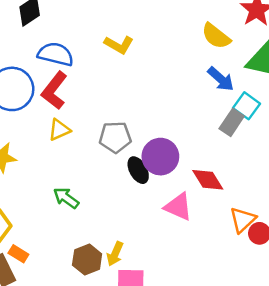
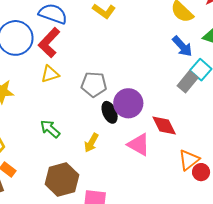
yellow arrow: (115, 254) -> (91, 143), moved
brown hexagon: (87, 260) -> (62, 179), size x1.4

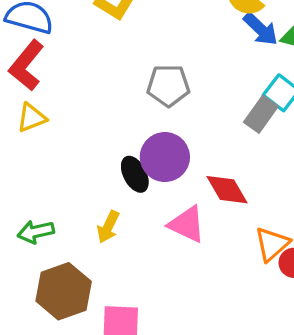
blue arrow: (182, 46) -> (261, 29), moved
gray pentagon: (94, 84) -> (168, 85), moved
green arrow: (50, 129) -> (36, 232), moved, turned -50

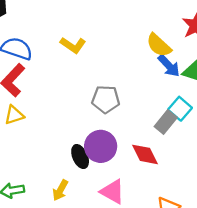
red diamond: (227, 190) -> (145, 154), moved

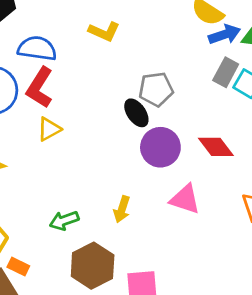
blue arrow: (169, 66) -> (224, 34), turned -55
gray rectangle: (166, 122) -> (226, 72), moved
black ellipse: (80, 157) -> (136, 113), moved

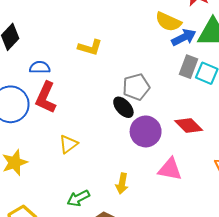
blue semicircle: (37, 48) -> (40, 67), size x0.7
yellow triangle: (49, 129) -> (68, 144), moved

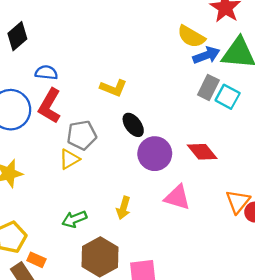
yellow L-shape: (90, 47) -> (113, 88), moved
gray pentagon: (136, 87) -> (82, 135), moved

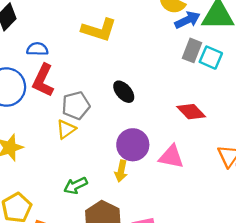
yellow L-shape: (113, 88) -> (99, 30), moved, size x1.4
purple circle: (155, 154) -> (133, 145), moved

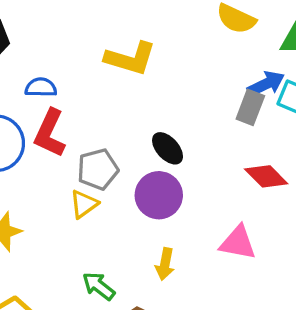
blue arrow: (187, 20) -> (266, 84), moved
gray rectangle: (192, 50) -> (250, 107), moved
purple circle: (133, 145) -> (159, 195), moved
green arrow: (76, 186) -> (99, 286), turned 65

